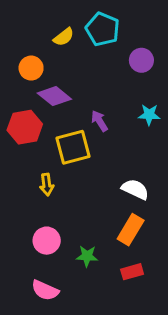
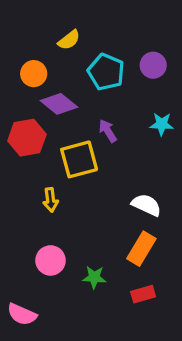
cyan pentagon: (103, 29) -> (106, 72), moved
pink semicircle: (45, 290) -> (22, 314), moved

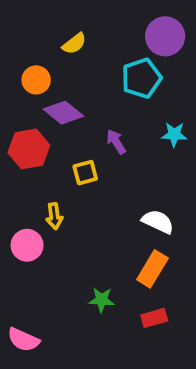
purple circle: (153, 65) -> (165, 36), moved, size x1.4
cyan pentagon: (106, 72) -> (141, 78), moved, turned 30
yellow square: (79, 159) -> (85, 173), size x0.6
pink circle: (51, 260) -> (27, 245), moved

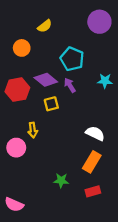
cyan pentagon: (141, 78) -> (72, 59), moved, turned -30
purple diamond: (63, 113) -> (46, 80), moved

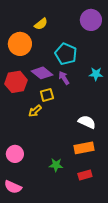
orange circle: (22, 48) -> (20, 44), size x1.5
yellow arrow: (33, 130) -> (35, 111), moved, turned 56
pink circle: (16, 148) -> (15, 154), moved
orange rectangle: (92, 162) -> (84, 148), turned 48

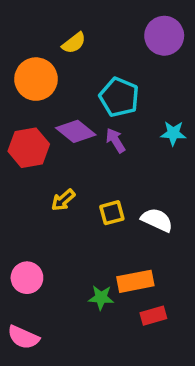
yellow square: (47, 95) -> (112, 213), moved
orange rectangle: (84, 148) -> (135, 281), moved

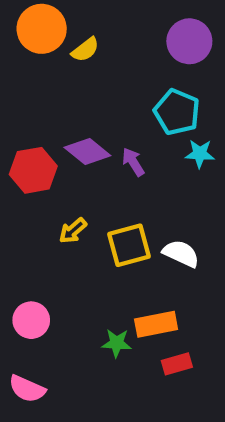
orange circle: (36, 79) -> (42, 29), moved
cyan pentagon: (119, 97) -> (177, 112), moved
yellow square: (112, 213) -> (129, 245), size x1.5

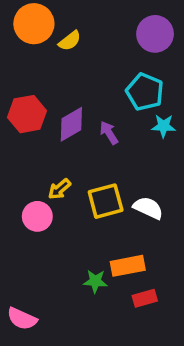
purple diamond: (87, 152) -> (71, 124), turned -69
red hexagon: (33, 170) -> (27, 114), moved
pink circle: (31, 320) -> (37, 216), moved

